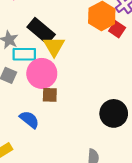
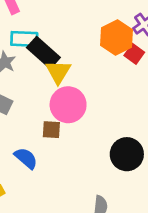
cyan rectangle: (24, 54) -> (24, 39), moved
pink circle: (42, 73) -> (68, 105), moved

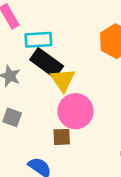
cyan rectangle: (24, 39) -> (38, 40), moved

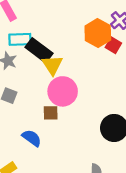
cyan rectangle: (38, 40) -> (20, 39), moved

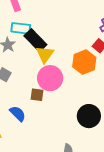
orange hexagon: (98, 33) -> (84, 62), moved

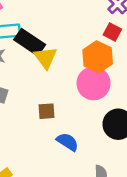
pink circle: (50, 78) -> (94, 83), moved
blue semicircle: (18, 114) -> (68, 142), moved

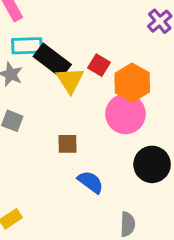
red square: (112, 32) -> (99, 65), moved

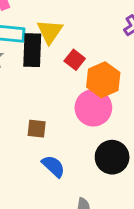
black rectangle: (52, 60) -> (32, 50), turned 48
yellow triangle: (70, 80) -> (50, 32), moved

